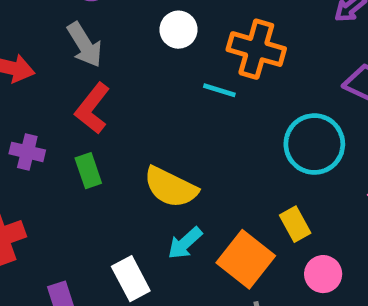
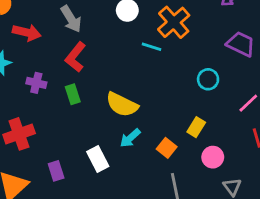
orange cross: (256, 49) -> (174, 22), turned 32
cyan circle: (314, 144) -> (208, 79), size x0.6
yellow rectangle: (295, 224) -> (196, 127), turned 60
orange square: (246, 259) -> (167, 148), size x0.6

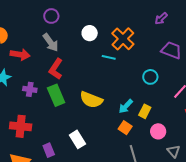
green rectangle: (73, 94) -> (56, 95), size x1.5
red cross: (19, 134) -> (21, 126), turned 30
cyan arrow: (130, 138) -> (126, 106), moved

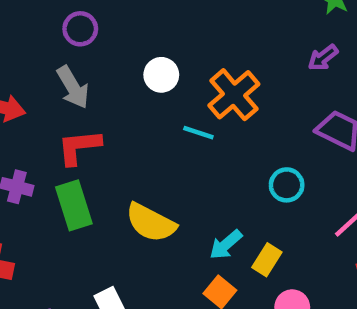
red L-shape: (56, 69) -> (79, 147), turned 45

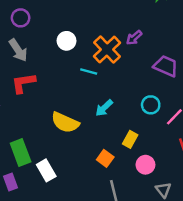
purple arrow: (323, 58) -> (134, 38), moved
cyan circle: (287, 185) -> (151, 105), moved
green rectangle: (74, 205) -> (21, 152), moved
cyan arrow: (226, 245) -> (104, 108), moved

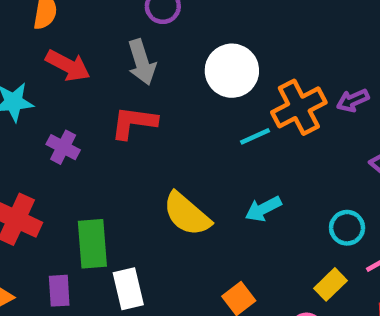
white circle: (66, 41) -> (232, 71), size x1.5
cyan line: (89, 72) -> (255, 136), turned -56
yellow rectangle: (130, 139) -> (330, 284), moved

